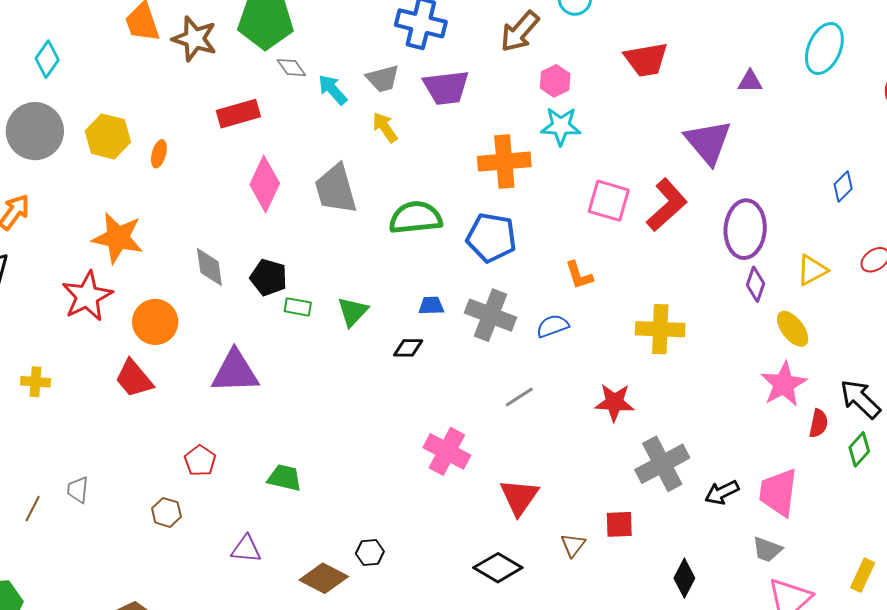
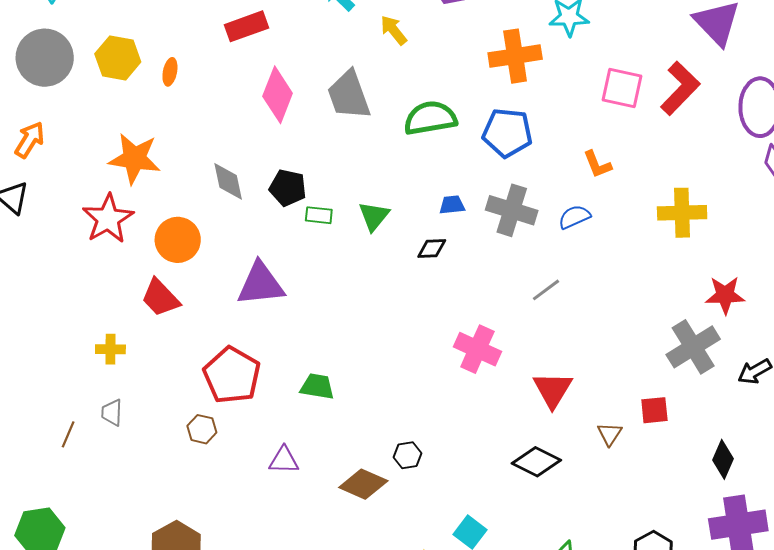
yellow cross: (36, 382) -> (110, 349), moved
red star: (614, 402) -> (725, 295), moved
red pentagon: (200, 461) -> (232, 375), size x1.8

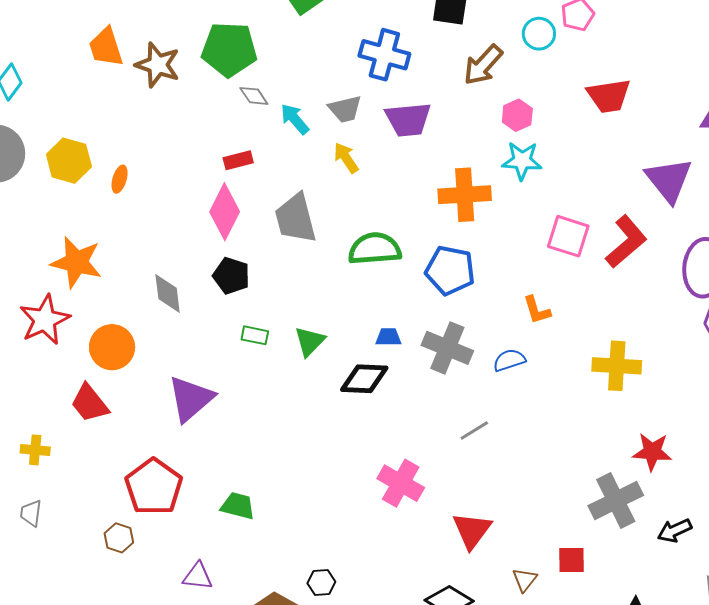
red rectangle: (246, 26) -> (238, 160), moved, size x0.7
black pentagon: (288, 188) -> (231, 276), moved
black diamond: (432, 248) -> (364, 379), size x1.6
purple triangle: (261, 284) -> (191, 399), turned -40

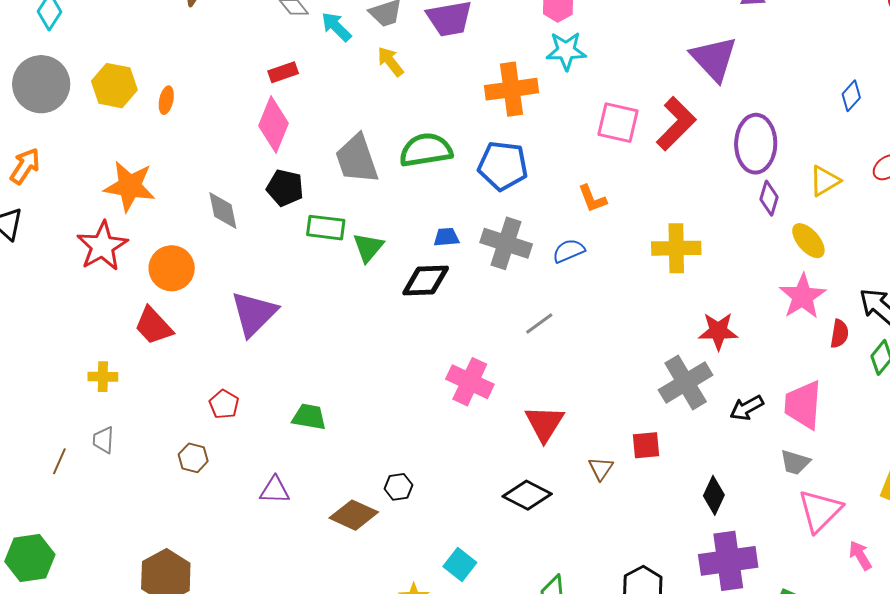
gray trapezoid: (296, 218) -> (357, 159), moved
green rectangle: (255, 335) -> (326, 228), moved, size x1.4
red pentagon: (154, 487) -> (224, 404), size x0.5

